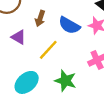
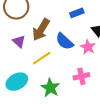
brown arrow: (40, 18) -> (41, 30), size x1.6

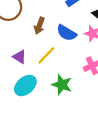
brown arrow: (41, 30) -> (39, 26), size x0.7
purple triangle: (19, 41) -> (20, 57), moved

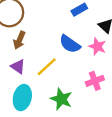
brown arrow: (39, 26) -> (19, 40), moved
cyan ellipse: (25, 85) -> (22, 98), turned -40

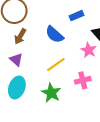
blue semicircle: (70, 44) -> (55, 34), moved
yellow line: (47, 67) -> (56, 65), moved

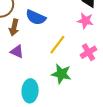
blue semicircle: (55, 34) -> (36, 17), moved
cyan ellipse: (17, 87) -> (30, 91), moved

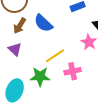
pink cross: (88, 52) -> (73, 71), moved
green star: (61, 74) -> (40, 77), moved, turned -30

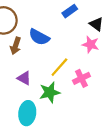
purple triangle: (15, 49) -> (24, 78), moved

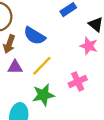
yellow line: (59, 67) -> (42, 66), moved
purple triangle: (24, 78) -> (15, 67), moved, turned -32

